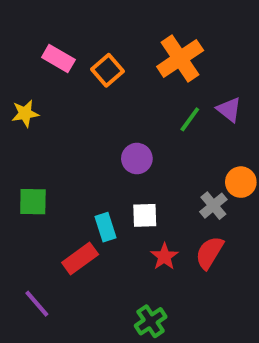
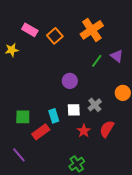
yellow star: (25, 113) -> (12, 50), moved
green square: (33, 202) -> (23, 117), moved
gray cross: (213, 206) -> (95, 105), moved

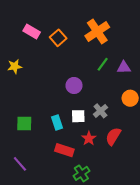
yellow star: (12, 50) -> (15, 66), moved
purple triangle: (117, 56) -> (124, 67), moved, turned -40
red rectangle: (41, 132) -> (64, 150), moved, turned 54

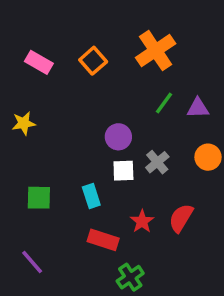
pink rectangle: (32, 31) -> (39, 62), moved
yellow star: (15, 66) -> (24, 123), moved
gray cross: (100, 111) -> (157, 162), moved
white square: (78, 116) -> (123, 171), moved

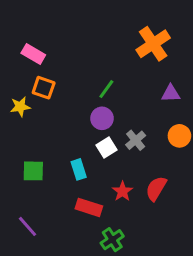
orange cross: (156, 51) -> (153, 44), moved
orange square: (93, 61) -> (44, 88), moved, turned -30
green line: (164, 103) -> (106, 89), moved
white square: (123, 171) -> (106, 148), turned -30

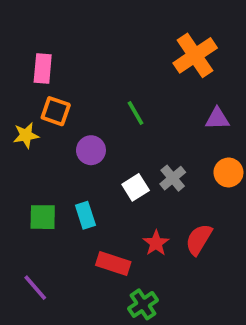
pink rectangle: (33, 54) -> (43, 68), turned 65
green line: (106, 89) -> (136, 113), turned -66
purple circle: (102, 118) -> (91, 150), moved
cyan rectangle: (79, 169) -> (85, 215), moved

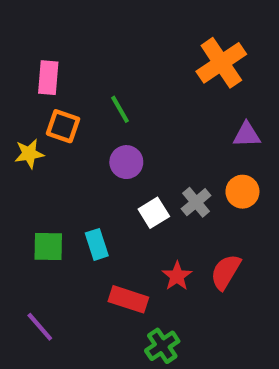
green line: (136, 113) -> (120, 109), moved
purple circle: (91, 150) -> (126, 162), moved
orange circle: (228, 172) -> (242, 192), moved

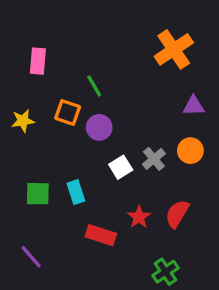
orange square: (63, 126) -> (68, 112), moved
green cross: (162, 346) -> (166, 272), moved

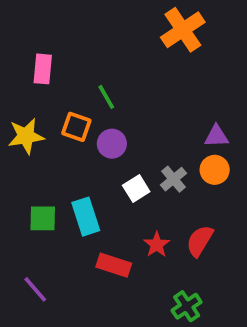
orange cross: (174, 49) -> (183, 30), moved
purple triangle: (194, 106) -> (216, 136), moved
yellow star: (23, 121) -> (26, 136), size x1.4
cyan rectangle: (76, 192) -> (86, 217), size x1.4

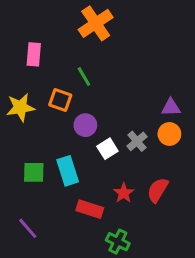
orange cross: (183, 30) -> (96, 23), moved
purple circle: (112, 144) -> (85, 125), moved
green cross: (187, 306) -> (118, 242), moved, turned -30

